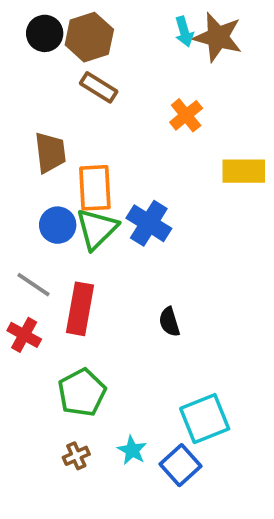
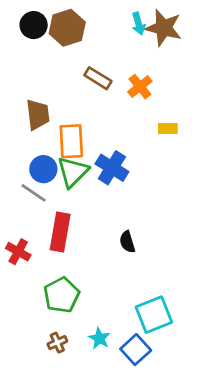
brown rectangle: (99, 87) -> (98, 78), moved
yellow rectangle: (244, 171) -> (168, 129), moved, size x0.6
gray line: (33, 285) -> (34, 193), moved

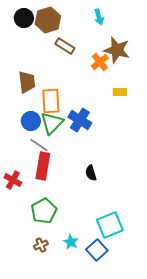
brown star: (164, 28) -> (117, 50), moved
brown rectangle: (98, 78) -> (65, 46), moved
gray line: (34, 193) -> (39, 145), moved

